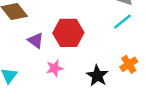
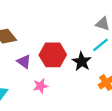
black star: (97, 76) -> (82, 62), moved

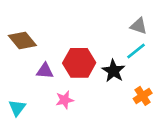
purple triangle: (24, 62) -> (45, 71), turned -32

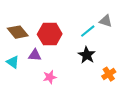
cyan line: (136, 51) -> (88, 31), moved
red hexagon: (79, 63) -> (50, 34), moved
cyan triangle: (17, 108) -> (13, 62), moved, turned -32

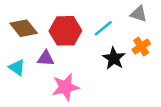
cyan line: (88, 31) -> (103, 28), moved
orange cross: (109, 74) -> (141, 47), moved
pink star: (50, 77) -> (65, 87), size x1.5

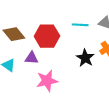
cyan line: (103, 28) -> (80, 25), moved, turned 42

